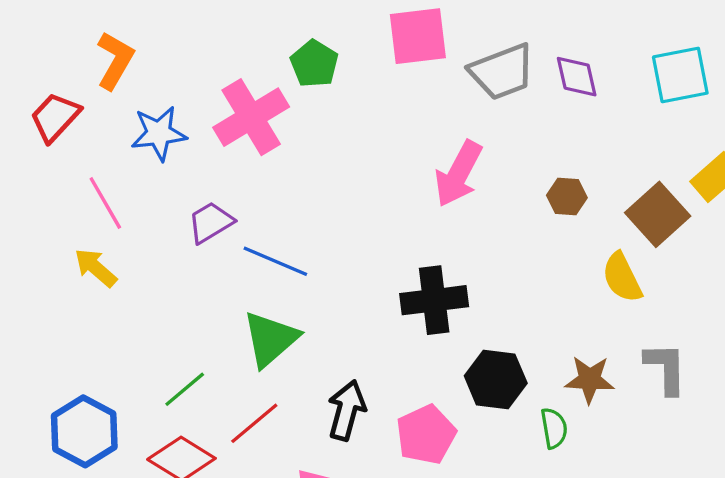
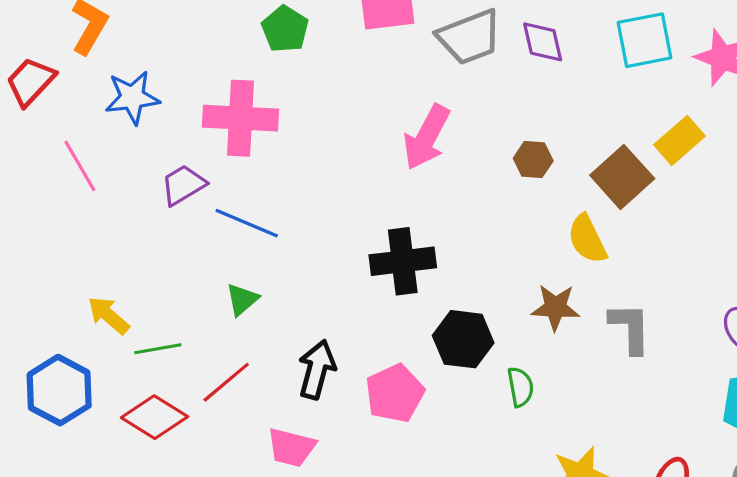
pink cross: (251, 117) -> (240, 118), moved, turned 34
yellow arrow: (96, 268) -> (108, 315), moved
green triangle: (271, 339) -> (242, 299), size x0.6
brown star: (590, 380) -> (555, 307), moved
green line: (185, 389) -> (158, 349), turned 30

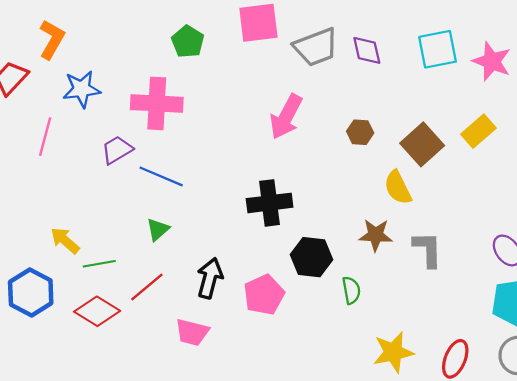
yellow rectangle: (679, 140) -> (478, 131), moved
pink line: (80, 166) -> (45, 137), turned 45

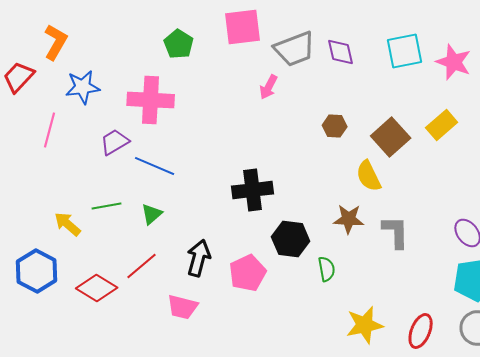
pink arrow: (286, 117) -> (269, 87), moved, size x0.6
green line: (99, 264) -> (107, 206), moved

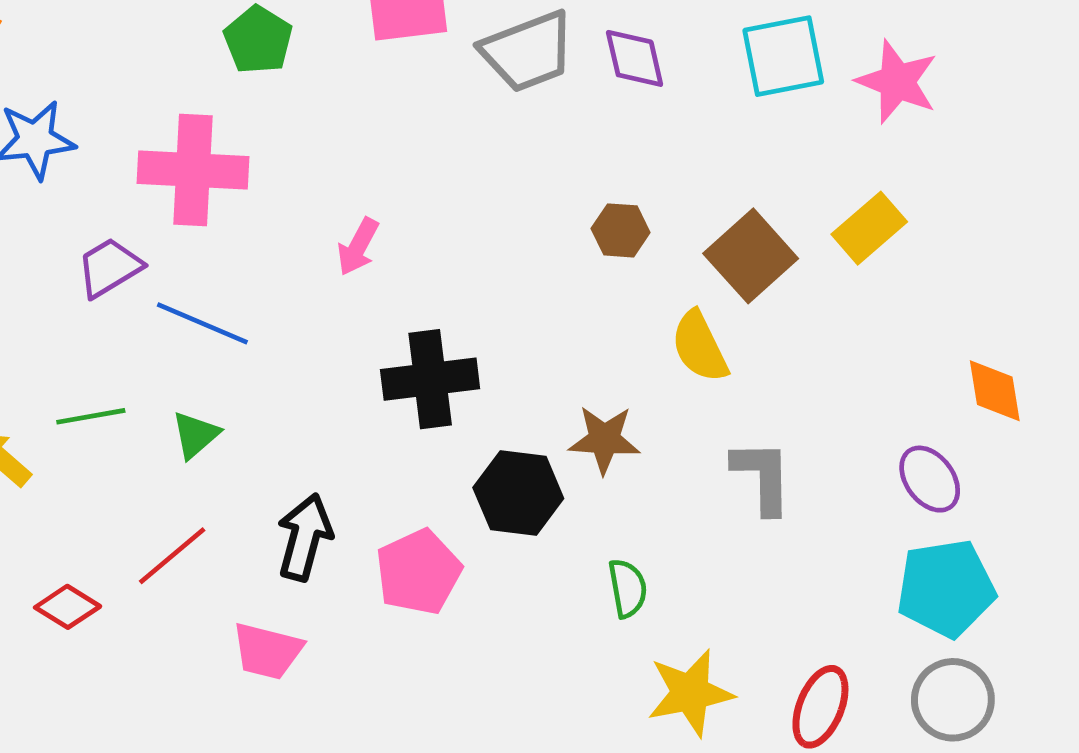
pink arrow: (269, 87) -> (358, 247), moved
brown star: (349, 219) -> (604, 440), moved
green semicircle: (327, 269) -> (628, 588), moved
red diamond: (97, 288) -> (68, 607), size x0.7

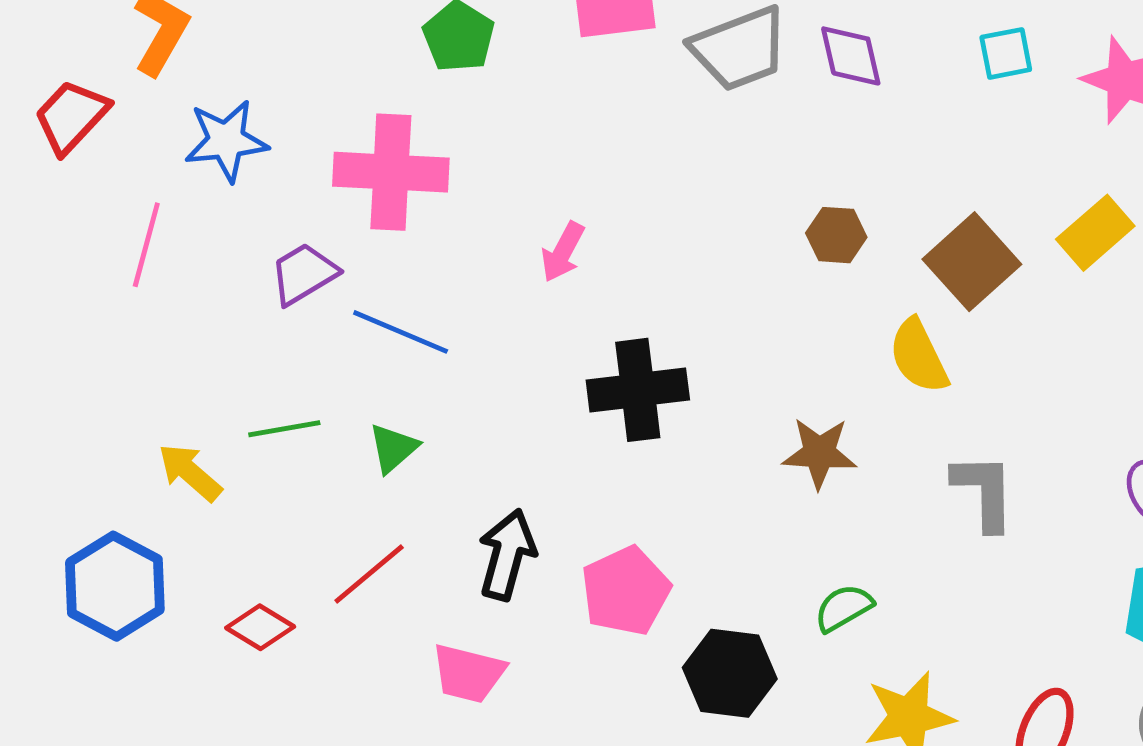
cyan square: (783, 56) -> (1006, 53), size x0.6
black hexagon: (518, 493) -> (730, 673), moved
green semicircle: (628, 588) -> (844, 608), turned -110

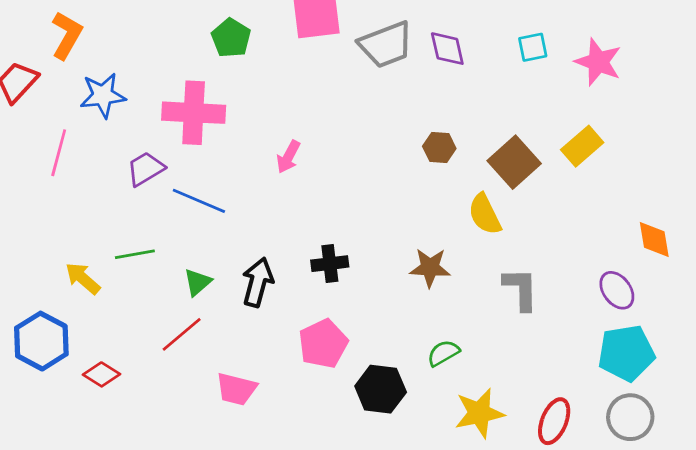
black cross: (638, 390) -> (330, 264), moved, size x0.7
green triangle: (393, 448) -> (198, 282), moved
black arrow: (507, 555) -> (258, 282), moved
red diamond: (260, 627) -> (101, 374), moved

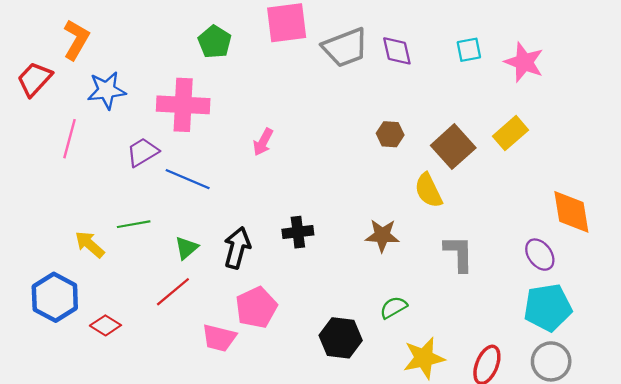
orange diamond: (654, 240) -> (571, 212), size x1.4
pink pentagon: (323, 344) -> (256, 307), moved

